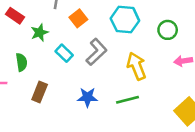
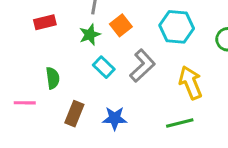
red rectangle: (15, 16) -> (45, 22), turned -48
green star: (40, 33) -> (90, 35), moved
blue star: (87, 97) -> (115, 118), moved

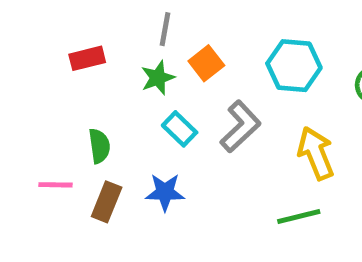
brown rectangle: (74, 114) -> (107, 202), moved
blue star: (115, 118) -> (165, 192), moved

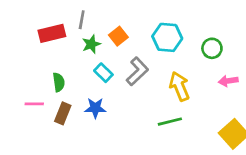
gray line: (165, 29) -> (82, 20), moved
red rectangle: (87, 58) -> (52, 33), size x1.4

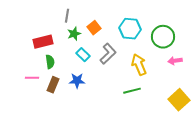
red rectangle: (52, 33) -> (43, 42), moved
green circle: (212, 48) -> (163, 37), size x1.5

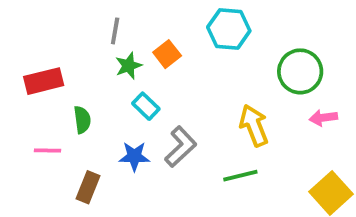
cyan hexagon: (130, 29) -> (229, 29), moved
red rectangle: (43, 42) -> (44, 81), moved
gray L-shape: (108, 54) -> (181, 147), moved
brown rectangle: (53, 85) -> (88, 187), moved

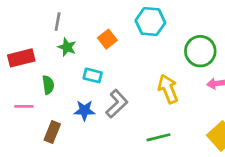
gray line: (115, 31) -> (58, 22), moved
green star: (129, 66) -> (67, 47), moved, turned -30
cyan rectangle: (146, 106) -> (93, 75), turned -30
green line: (240, 176) -> (159, 137), moved

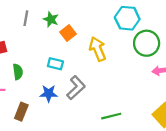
cyan hexagon: (150, 22) -> (127, 18), moved
green star: (67, 47) -> (51, 19), moved
yellow arrow: (168, 89) -> (98, 49), moved

